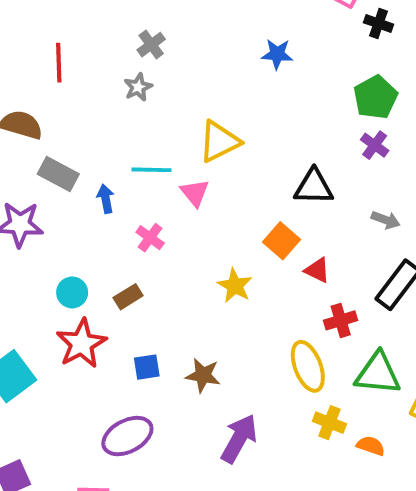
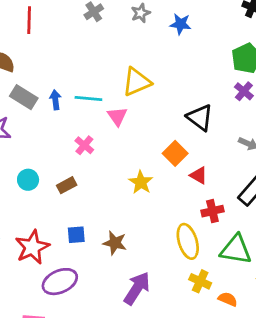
gray star: (138, 87) -> (141, 13), moved
black triangle: (314, 187) -> (200, 118), turned 32
blue arrow: (106, 199) -> (55, 100), moved
red star: (81, 344) -> (32, 247), moved

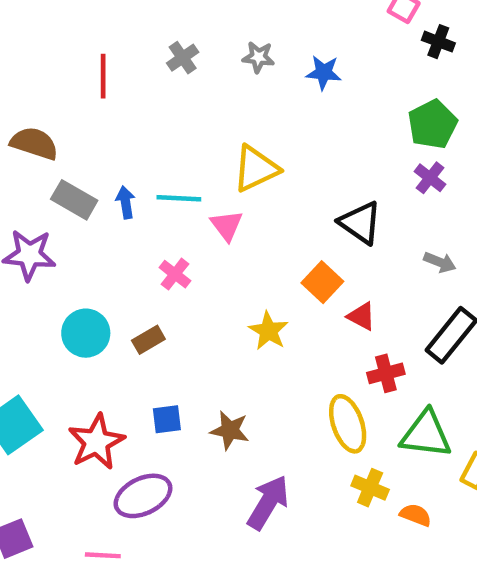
gray star: (141, 13) -> (258, 57), turned 30
red line: (29, 20) -> (103, 76), moved
cyan circle: (28, 180) -> (86, 333), size x1.4

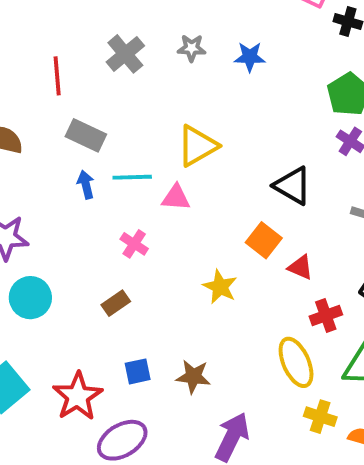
gray cross: (183, 58) -> (125, 54), size x1.4
gray rectangle: (74, 200) -> (86, 135), moved
pink triangle: (227, 225) -> (176, 198), turned -44
cyan circle: (86, 333) -> (30, 298), moved

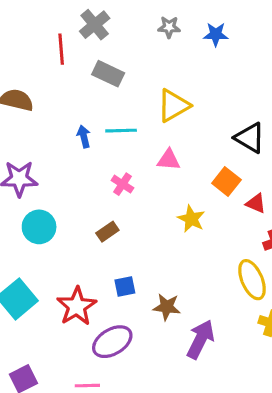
gray cross: (125, 54) -> (95, 25), moved
gray rectangle: (86, 135) -> (108, 74), moved
pink triangle: (176, 198) -> (169, 160), moved
brown star: (193, 377) -> (167, 307), moved

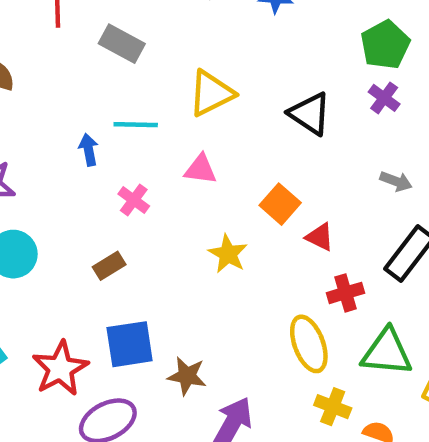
blue arrow: (84, 136) -> (89, 150), moved
black triangle: (250, 138) -> (310, 114), moved
blue square: (125, 286) -> (130, 344), size x1.6

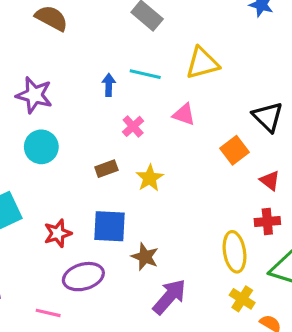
black triangle: (310, 114) -> (268, 117), moved
red triangle: (320, 237) -> (270, 181), moved
yellow star: (228, 254) -> (150, 178), moved
red star: (60, 368) -> (58, 233), size x0.7

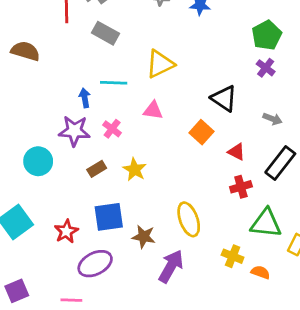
purple star: (34, 95) -> (74, 131), moved
yellow ellipse: (235, 252) -> (189, 219), moved

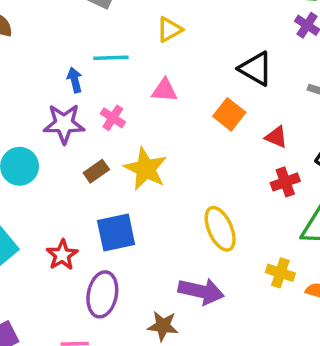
yellow triangle: (160, 64) -> (169, 29), size x0.7
yellow star: (135, 170) -> (146, 169), size x1.4
brown star: (144, 237) -> (163, 326), moved
purple ellipse: (95, 264) -> (102, 294), turned -48
purple arrow: (171, 266) -> (201, 291), turned 76

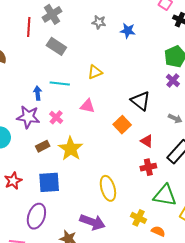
red star: (62, 255) -> (13, 181), moved

